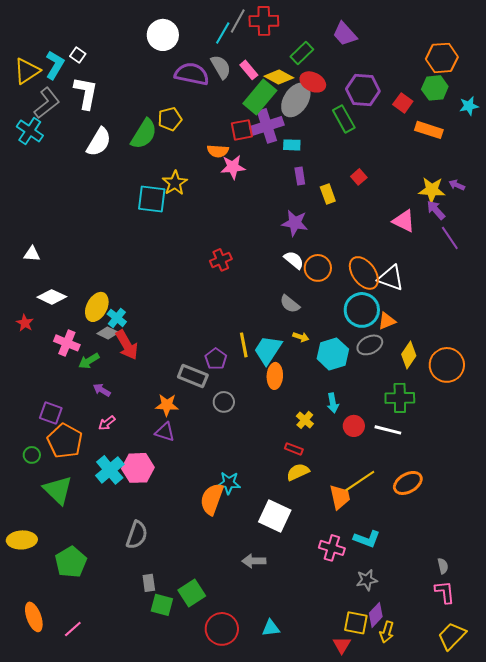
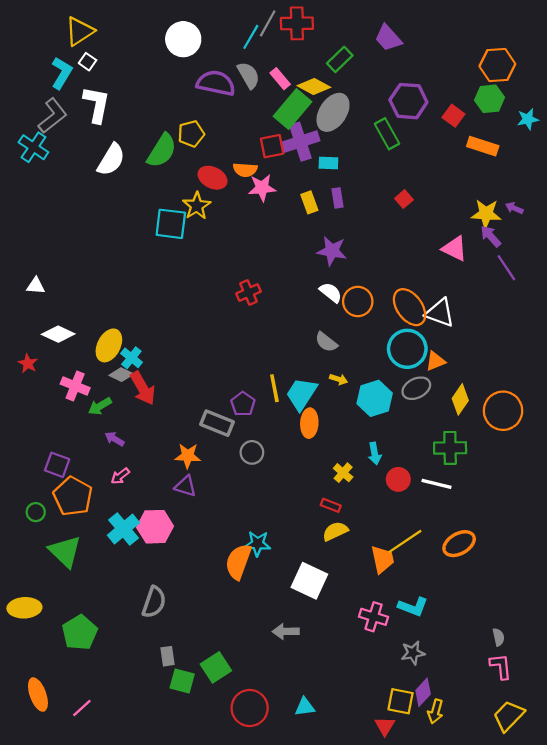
yellow triangle: (27, 71) -> (80, 31), moved
red ellipse: (313, 82) -> (212, 178), moved
yellow rectangle: (328, 194) -> (309, 202), moved

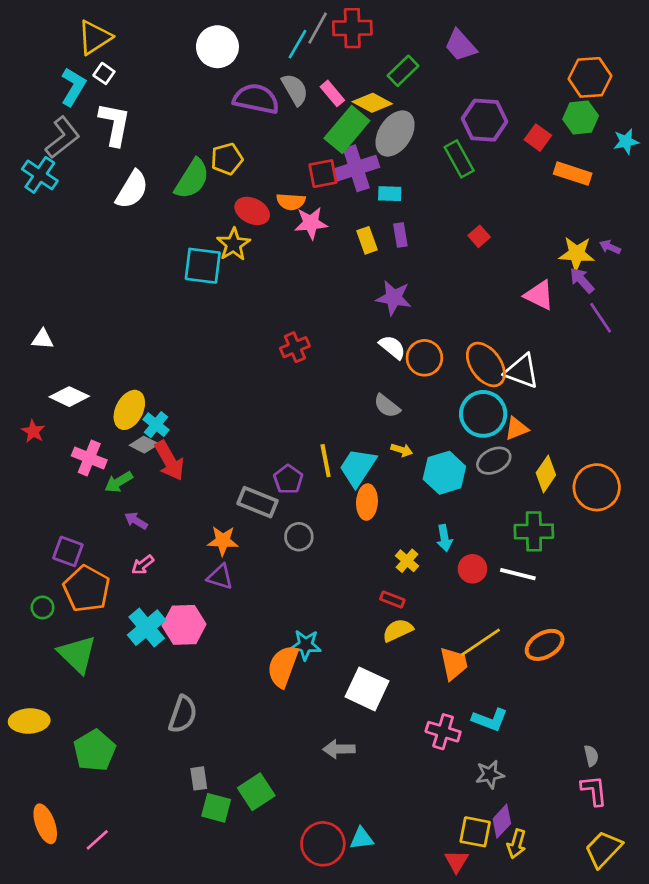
red circle: (250, 708) -> (323, 844), moved

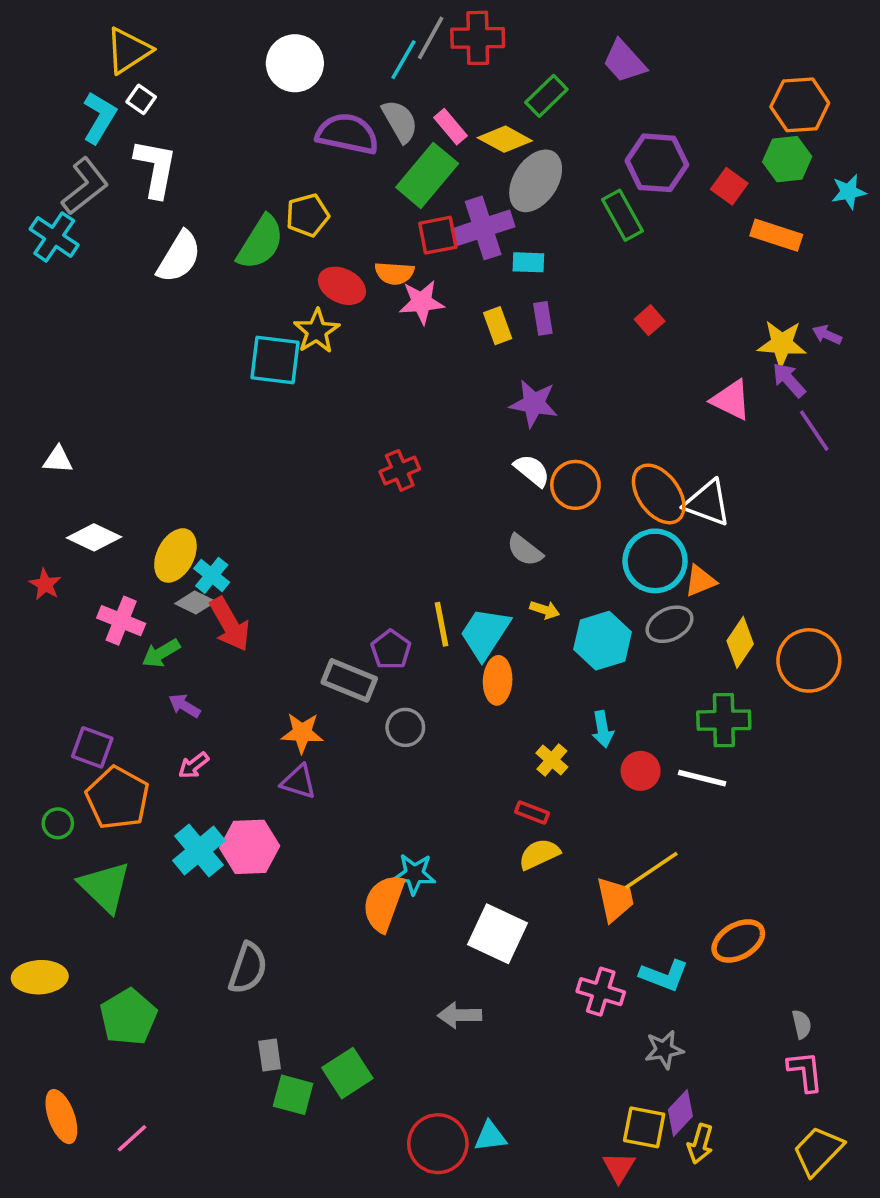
green rectangle: (347, 130) -> (427, 175), moved
orange ellipse: (545, 645) -> (738, 941), moved

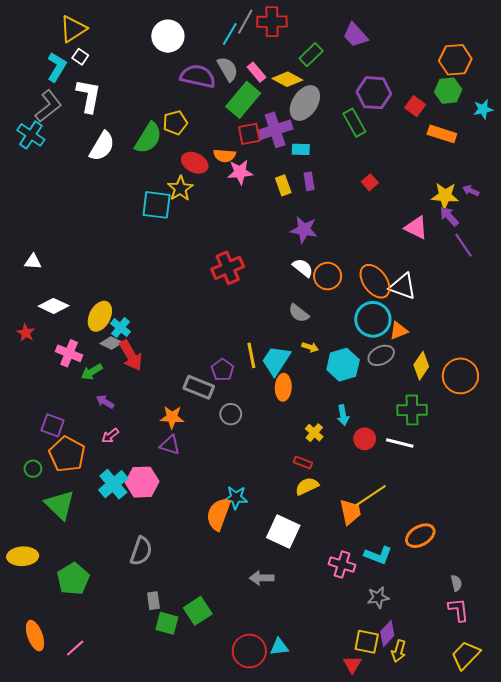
red cross: (400, 470) -> (228, 268), size x1.4

